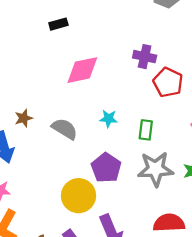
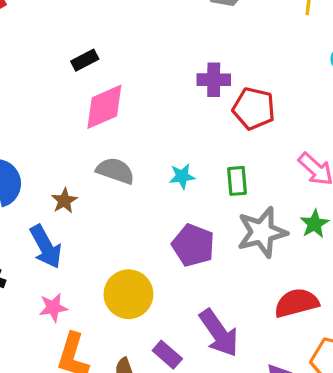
pink diamond: (82, 70) -> (104, 107), moved
gray semicircle: (65, 129) -> (115, 171), moved
yellow circle: (78, 196) -> (129, 294), moved

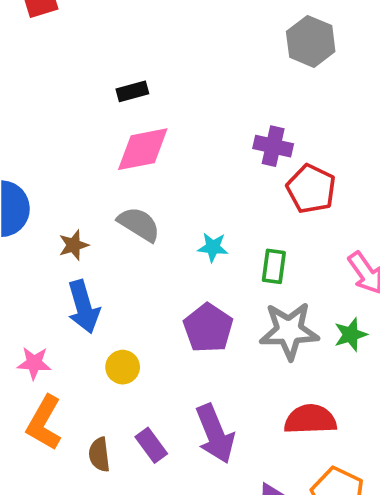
blue arrow: (46, 247) -> (83, 307), moved
yellow circle: (129, 294) -> (123, 367), size x0.6

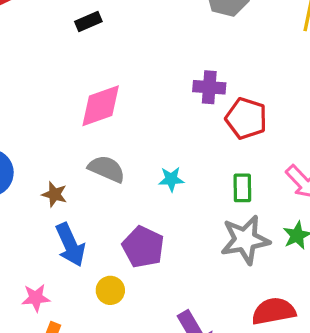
black rectangle: (132, 91) -> (88, 21), moved
brown star: (74, 245) -> (55, 194), turned -30
green rectangle: (274, 266) -> (242, 188), moved
purple pentagon: (208, 328) -> (143, 247), moved

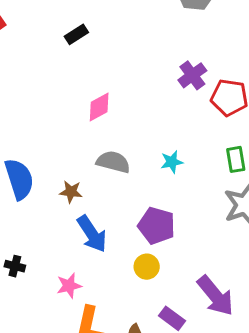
purple cross: (209, 87) -> (192, 75), turned -32
pink diamond: (101, 106) -> (99, 107), size x0.7
yellow circle: (110, 290) -> (147, 267), moved

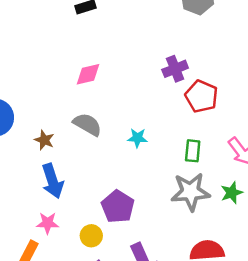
purple pentagon: (157, 226) -> (118, 207), moved
yellow circle: (147, 267) -> (91, 236), moved
pink star: (69, 286) -> (48, 223), moved

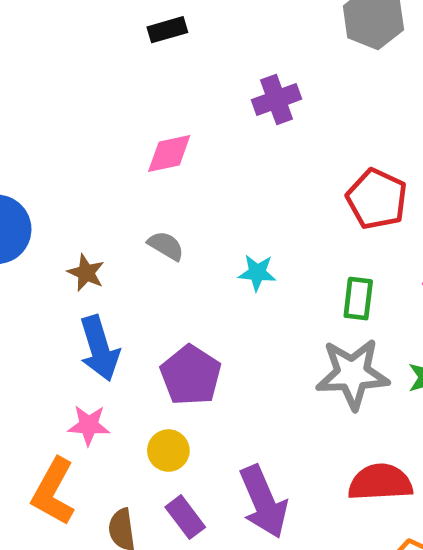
purple cross: (175, 69) -> (277, 99), moved
gray semicircle: (87, 124) -> (166, 246), size x0.7
purple pentagon: (118, 207) -> (191, 375), moved

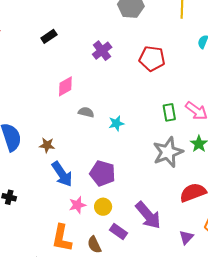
red pentagon: (377, 199) -> (152, 58), moved
gray semicircle: (166, 246) -> (86, 112), moved
green rectangle: (358, 299) -> (169, 112), moved
pink star: (89, 425) -> (77, 205), moved

